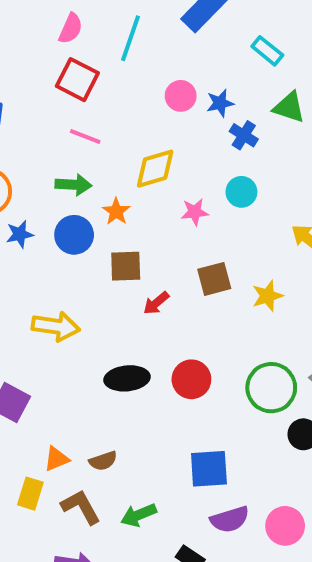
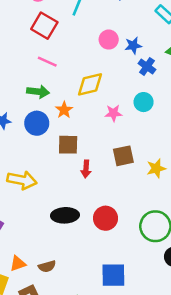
red arrow: (156, 303) -> (86, 169), turned -49

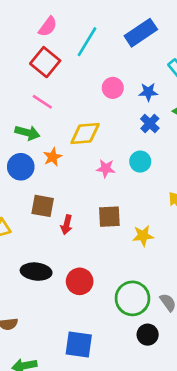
blue star: (133, 45) -> (148, 92), moved
brown square: (68, 145) -> (43, 206), moved

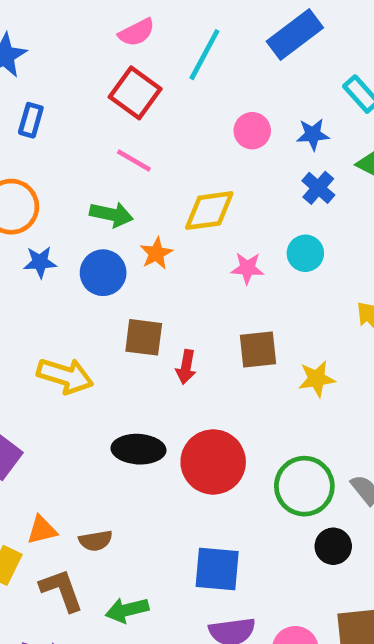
pink semicircle: (48, 27) -> (137, 32), turned 30
red circle: (80, 281) -> (213, 462), size x1.4

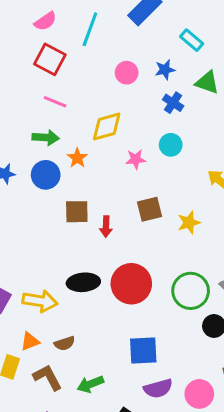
yellow arrow: (65, 376) -> (40, 301), moved

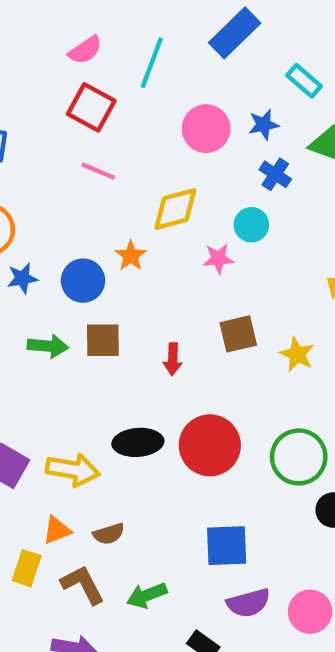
pink circle: (127, 73) -> (206, 129), size x1.4
green arrow: (46, 138) -> (48, 346), moved
cyan circle: (171, 145) -> (251, 225), moved
brown square: (77, 212) -> (103, 340), moved
yellow star: (189, 223) -> (297, 354), turned -30

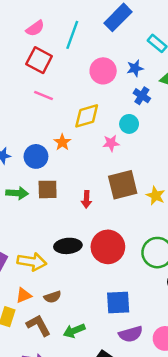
brown square: (238, 334) -> (123, 185), size x1.4

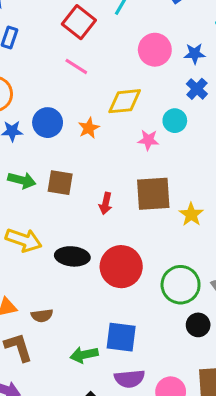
blue circle: (36, 156) -> (48, 123), moved
yellow arrow: (32, 262) -> (24, 240), moved
green arrow: (74, 331) -> (84, 355), moved

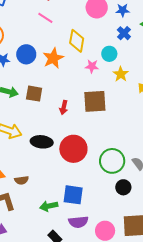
yellow diamond: (125, 101) -> (77, 41), turned -75
orange star: (89, 128) -> (53, 58), size x1.5
yellow star: (191, 214) -> (121, 74), moved

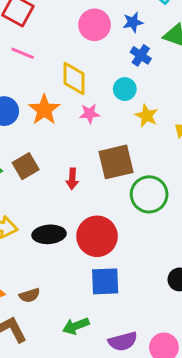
pink star: (92, 66) -> (90, 114), moved
brown square: (34, 94) -> (26, 166), turned -30
green circle: (112, 161) -> (149, 194), moved
blue square: (73, 195) -> (105, 281), moved

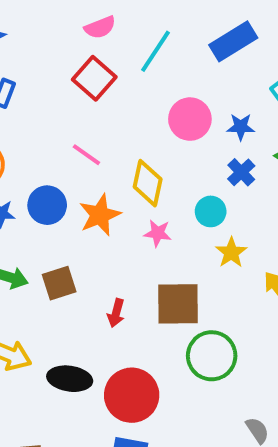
pink line: (23, 53) -> (86, 155), moved

